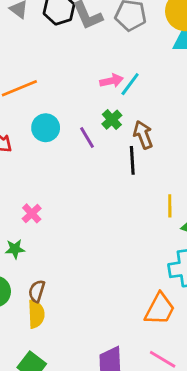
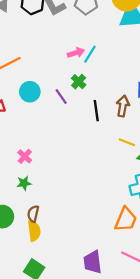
brown arrow: (143, 135) -> (123, 106), moved, turned 36
yellow line: (170, 206) -> (127, 142), turned -63
green star: (15, 249) -> (24, 183), moved

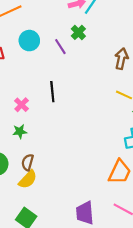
black line: (96, 111) -> (52, 92), moved
yellow semicircle: (34, 231) -> (28, 179), turned 48

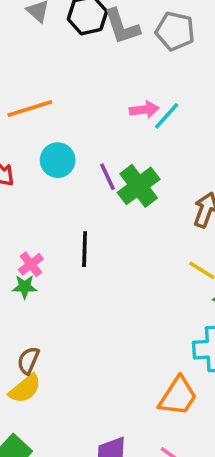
green cross: (78, 32) -> (139, 186), moved, size x1.6
green star: (20, 131) -> (25, 287), moved

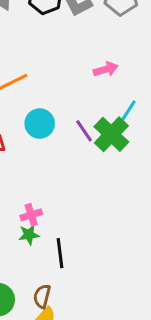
cyan line: (167, 116) -> (127, 112), moved
black line: (85, 249) -> (60, 253), moved
pink cross: (31, 264) -> (31, 215), turned 30

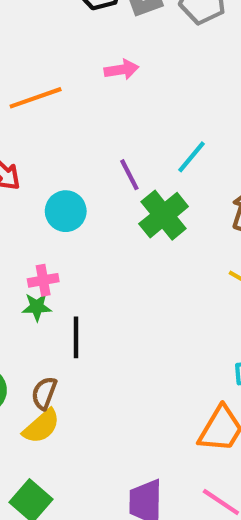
pink arrow: (106, 69) -> (121, 70), moved
cyan circle: (40, 124) -> (66, 211), moved
green cross: (111, 134) -> (164, 215), moved

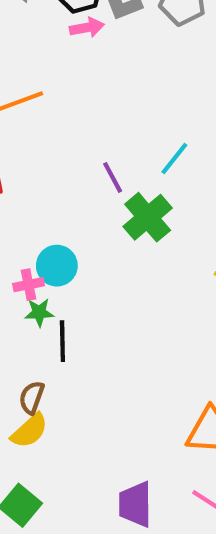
pink arrow: (121, 70) -> (87, 28), moved
cyan circle: (66, 211) -> (57, 266), moved
green star: (37, 307) -> (39, 312), moved

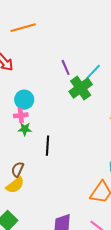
cyan line: (174, 158) -> (93, 72), moved
cyan circle: (57, 266) -> (24, 100), moved
black line: (62, 341) -> (48, 146), moved

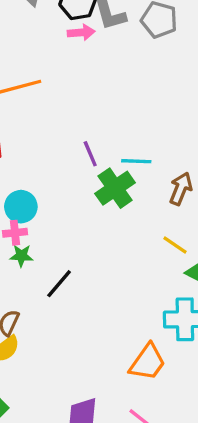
cyan line: (93, 72) -> (136, 161), turned 48
black line: (48, 146) -> (59, 284), turned 36

